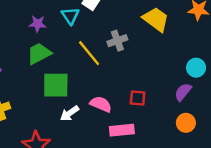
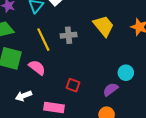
pink semicircle: (101, 104) -> (37, 68), moved
white arrow: (70, 113) -> (23, 96), moved

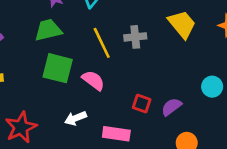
purple semicircle: (111, 89) -> (171, 107), moved

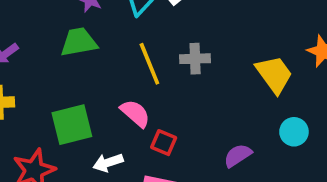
yellow trapezoid: (182, 24) -> (274, 74), moved
green square: (58, 68) -> (72, 125), moved, turned -32
red square: (142, 104) -> (164, 143), moved

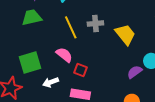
yellow trapezoid: (274, 74) -> (125, 34), moved
purple semicircle: (238, 155) -> (135, 72), moved

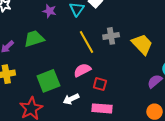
green trapezoid: (32, 17) -> (34, 39), moved
pink semicircle: (64, 55) -> (82, 70), turned -60

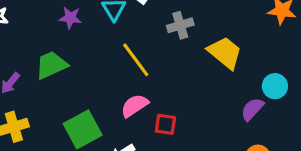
gray cross: (111, 36) -> (180, 25), moved

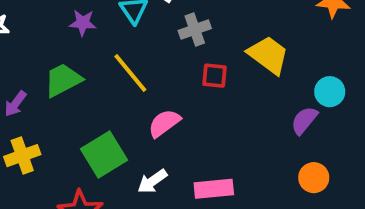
gray cross: (180, 25) -> (195, 29), moved
yellow line: (136, 60) -> (130, 73), moved
red square: (165, 124) -> (215, 76), moved

